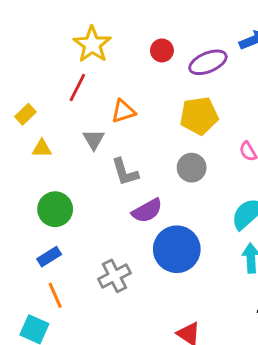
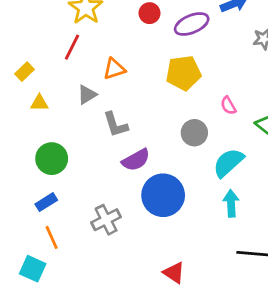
gray triangle: (94, 139) -> (87, 95), turned 30
gray circle: (192, 168) -> (194, 133), moved

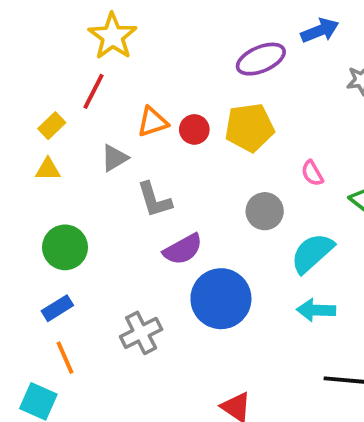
red circle: (150, 13) -> (194, 129), moved
yellow rectangle: (24, 72) -> (52, 126), moved
cyan arrow: (231, 203) -> (316, 310), turned -85

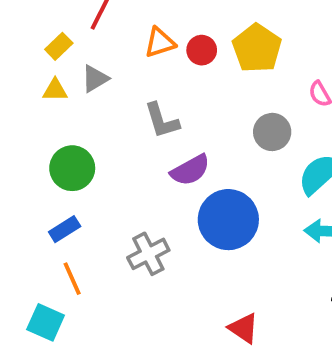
yellow pentagon: (249, 128) -> (257, 48), turned -30
gray triangle: (114, 158) -> (95, 79), moved

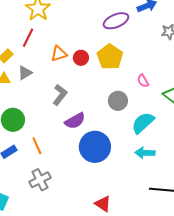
gray L-shape: (162, 121) -> (60, 95), turned -125
gray cross: (148, 254) -> (40, 180), moved
orange line: (72, 279) -> (37, 146), moved

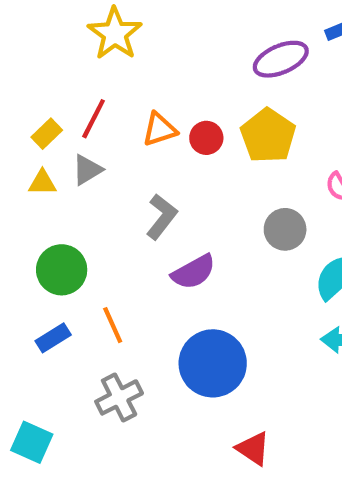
red line: (28, 38) -> (94, 119), moved
blue circle: (95, 147) -> (213, 363), moved

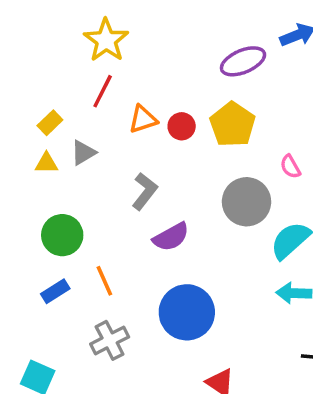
red line: (94, 119) -> (103, 91), moved
gray circle: (285, 229) -> (247, 202), size x1.4

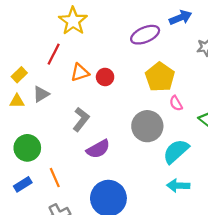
yellow star: (106, 40) -> (73, 21), moved
yellow pentagon: (232, 125) -> (160, 77), moved

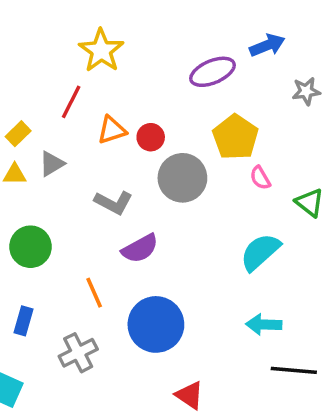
gray L-shape: (81, 119) -> (114, 203), turned 80
gray circle: (147, 126) -> (182, 178), moved
orange line: (55, 178) -> (94, 293), moved
blue rectangle: (23, 184) -> (23, 321), moved, turned -42
cyan arrow: (178, 186) -> (264, 324), moved

